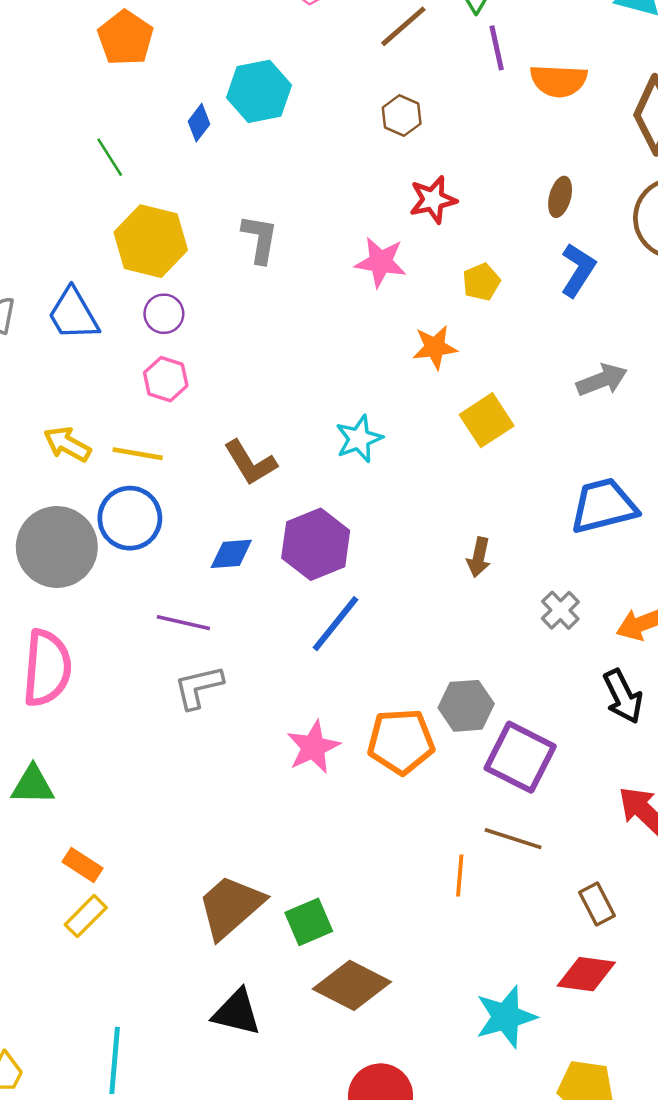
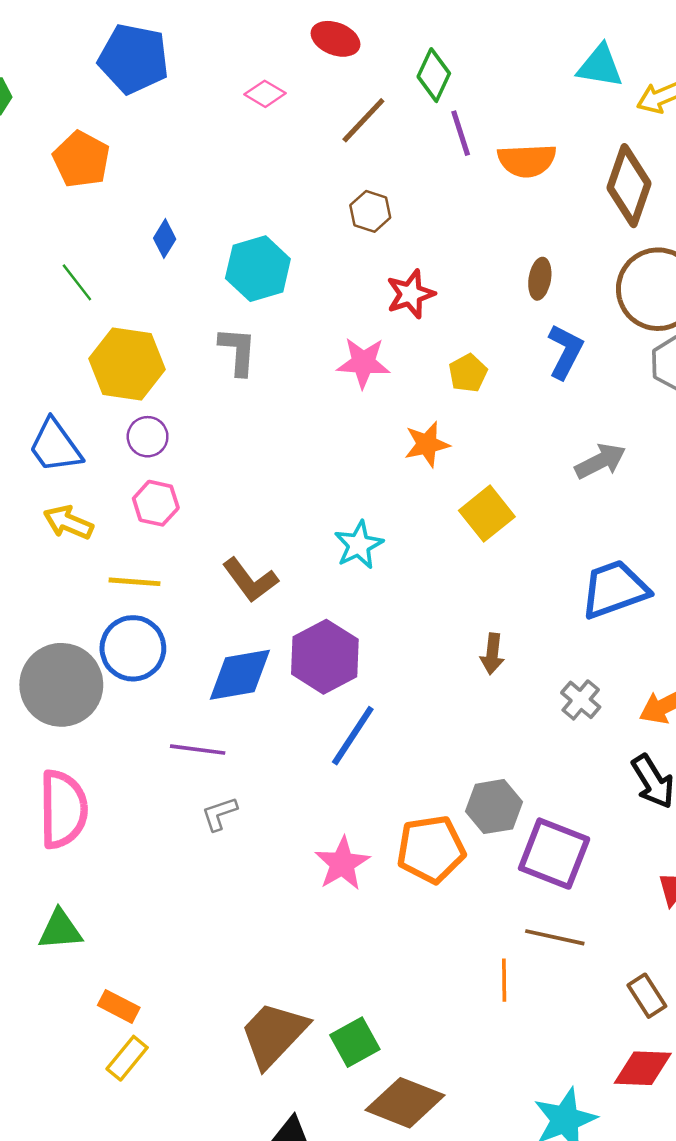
cyan hexagon: (259, 91) -> (258, 269), moved
yellow arrow: (67, 444) -> (68, 522), moved
blue diamond: (231, 554) -> (240, 675), size x1.5
gray L-shape: (198, 687) -> (219, 814), size x0.7

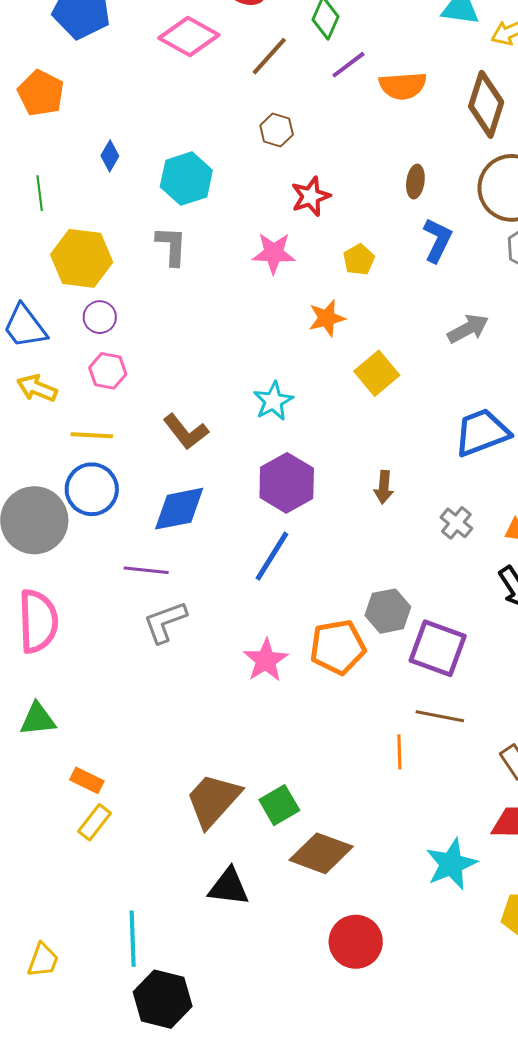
pink diamond: (265, 94) -> (189, 36), size x1.8
purple line: (461, 133) -> (348, 65), turned 72
green line: (77, 282) -> (40, 193), turned 32
purple hexagon: (325, 657) -> (287, 483), moved
gray L-shape: (219, 814) -> (165, 622), size x1.5

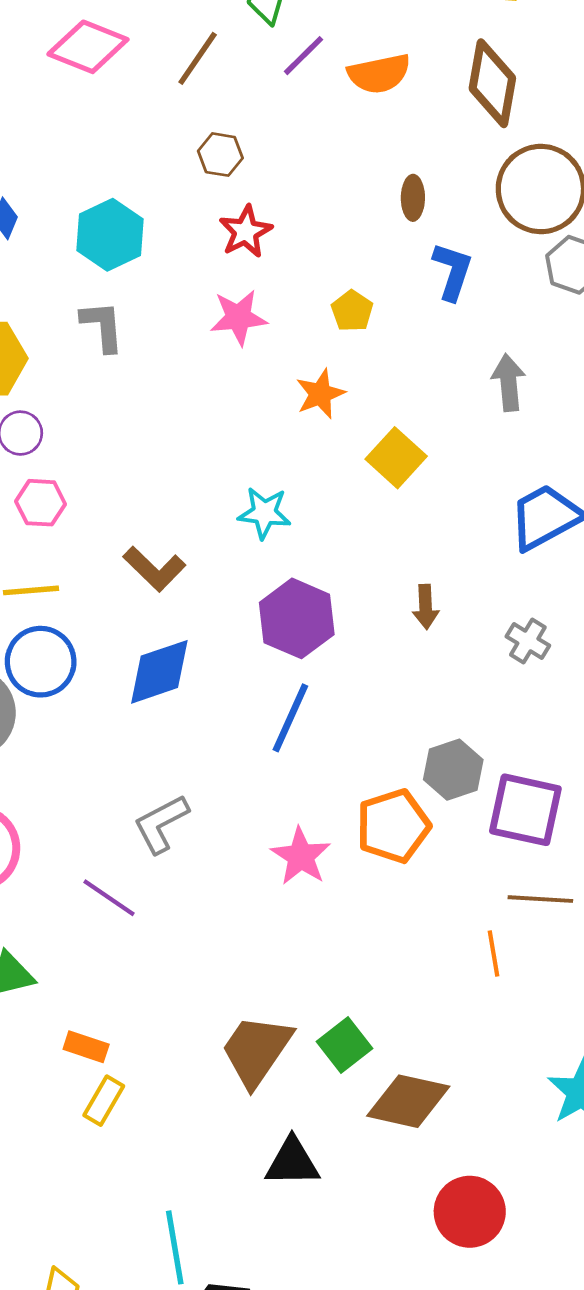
red star: (311, 196) -> (246, 232), moved
gray arrow: (468, 329) -> (509, 383), turned -60
cyan star: (273, 401) -> (264, 513), turned -30
purple line: (146, 570) -> (109, 898), moved, turned 36

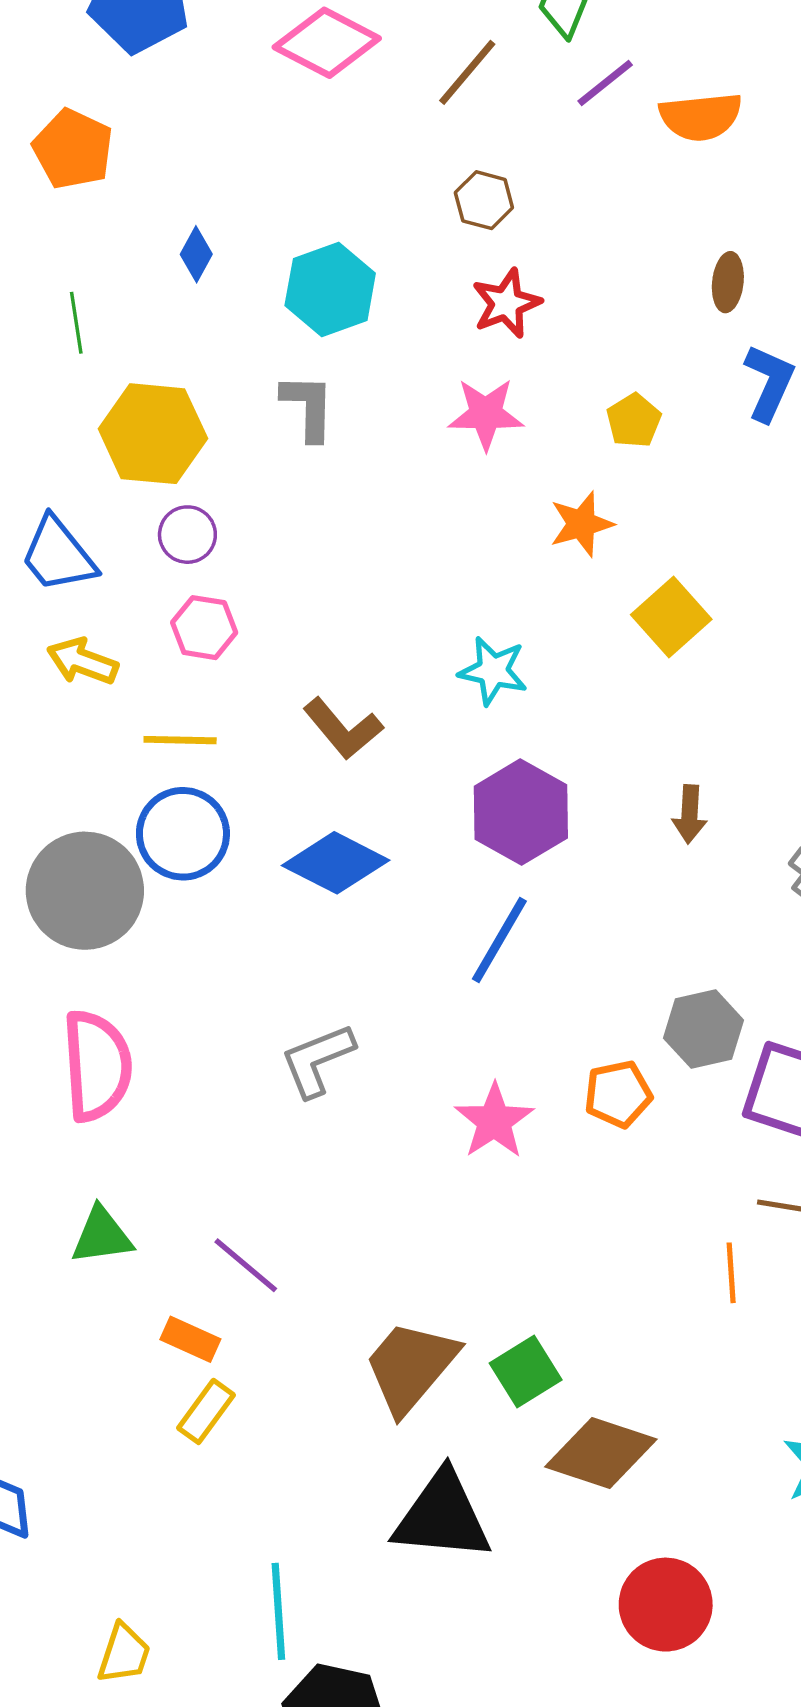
blue diamond: (159, 672) -> (336, 863), turned 40
orange pentagon: (393, 826) -> (618, 1094), size x0.7
purple line: (109, 898) -> (246, 1265), moved
black triangle: (292, 1162) -> (442, 1516), size x1.4

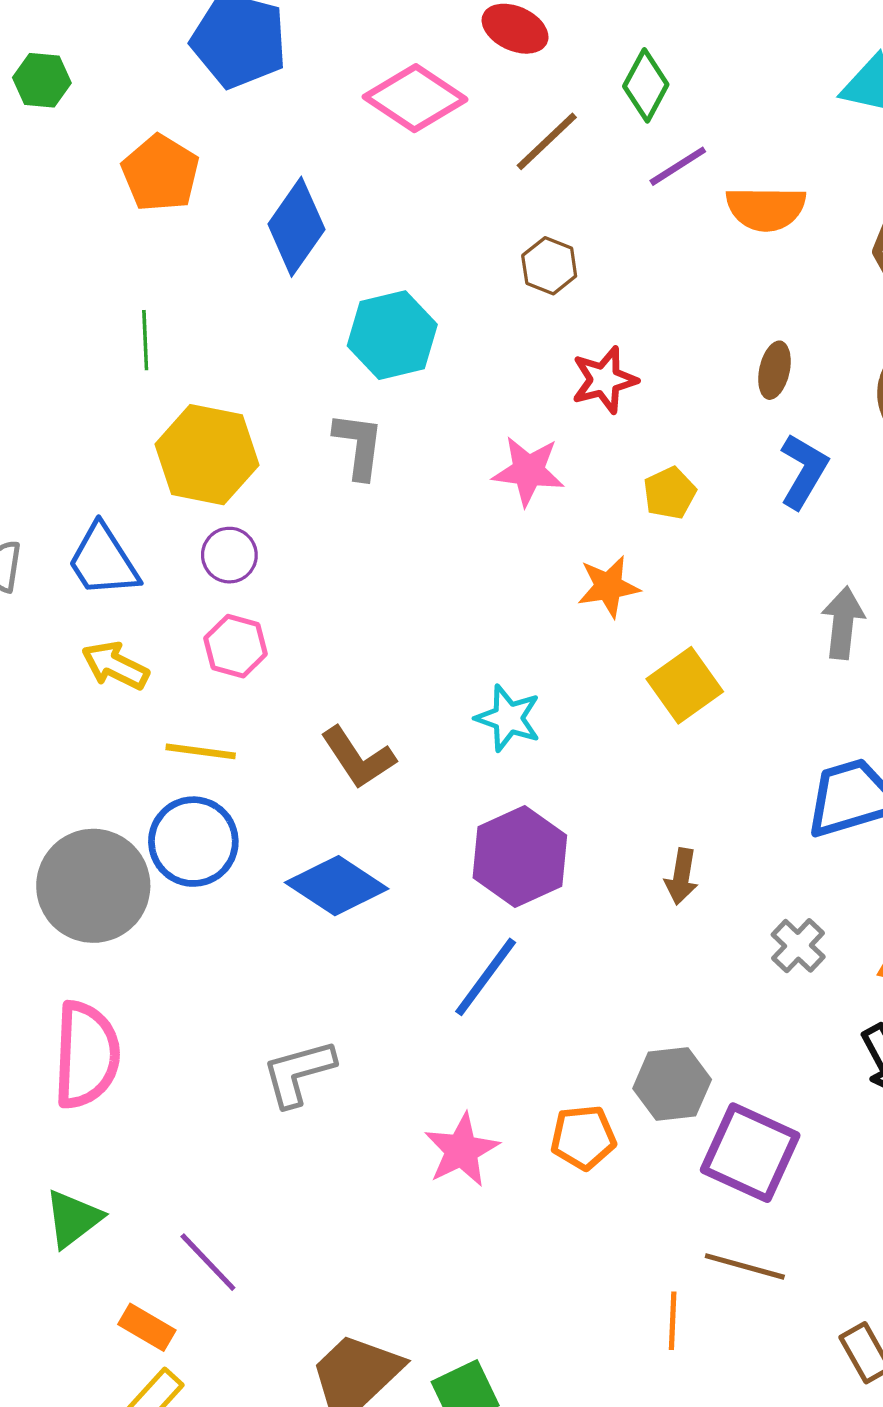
blue diamond: (196, 254) -> (296, 227), moved, size x1.8
red star: (506, 303) -> (604, 380), moved
green triangle: (102, 1236) -> (73, 1219), turned -36

